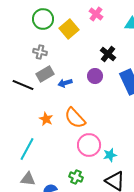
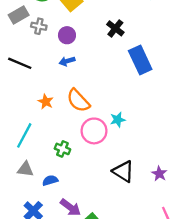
gray rectangle: (45, 74) -> (19, 15), moved
purple circle: (95, 76) -> (67, 35), moved
cyan star: (110, 155) -> (118, 120), moved
green cross: (76, 177) -> (62, 149), moved

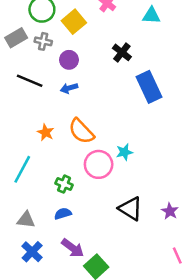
gray cross: (39, 26) -> (43, 41), moved
black line: (20, 63) -> (30, 81), moved
gray triangle: (25, 169) -> (26, 220), moved
blue semicircle: (50, 180) -> (63, 214), moved

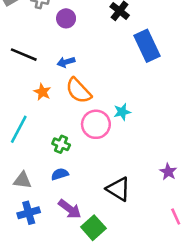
black line: (30, 81) -> (24, 55), moved
blue arrow: (69, 88) -> (66, 62), moved
black triangle: (131, 209) -> (118, 189), moved
blue cross: (32, 252) -> (29, 213), turned 30

